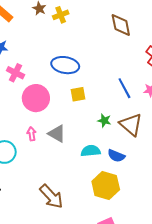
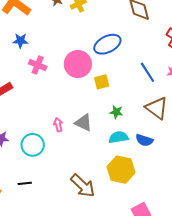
blue ellipse: (65, 65) -> (107, 44), moved, turned -32
pink circle: (36, 98) -> (78, 64), moved
green star: (104, 121) -> (116, 112), moved
yellow hexagon: (106, 185) -> (121, 170), moved

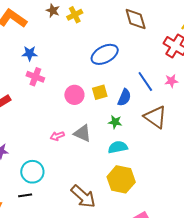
blue star: (20, 41) -> (30, 53), moved
pink circle: (78, 64) -> (74, 95), moved, size x0.7
pink arrow: (58, 125) -> (57, 136), turned -96
blue semicircle: (144, 140) -> (124, 97), moved, turned -84
cyan circle: (33, 145) -> (32, 172), moved

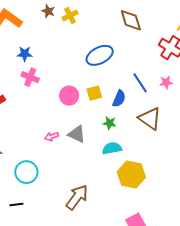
yellow hexagon: (121, 179) -> (131, 175), moved
black line: (25, 195) -> (16, 205), moved
brown arrow: (83, 196) -> (77, 197), turned -96

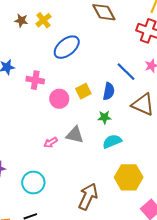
blue ellipse: (100, 55) -> (67, 47), moved
pink cross: (30, 77) -> (35, 80), moved
yellow hexagon: (131, 175) -> (129, 177), moved

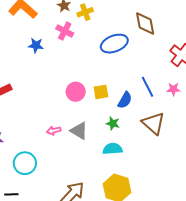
blue ellipse: (67, 47) -> (114, 44), moved
pink cross: (35, 80) -> (65, 31), moved

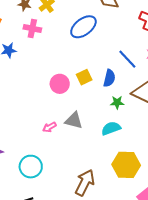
green star: (113, 123) -> (117, 102), moved

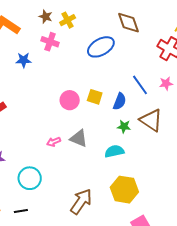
yellow square: (84, 77) -> (95, 97), turned 35

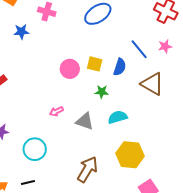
green star: (124, 127) -> (102, 92), moved
gray triangle: (79, 138) -> (85, 121), moved

